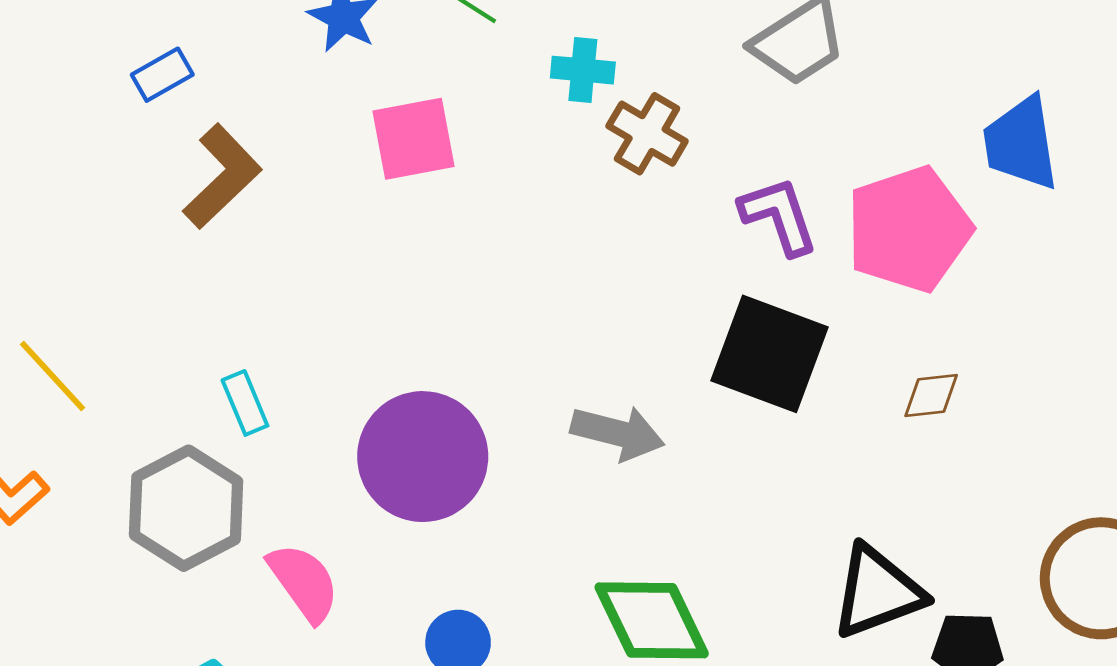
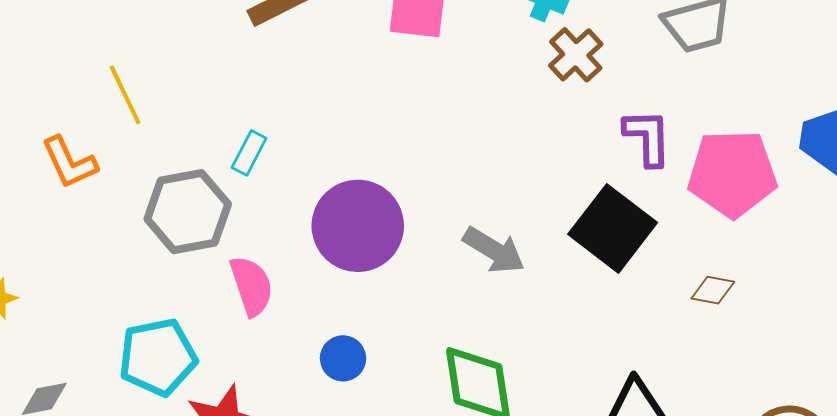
cyan rectangle: (245, 403) -> (249, 153), turned 33

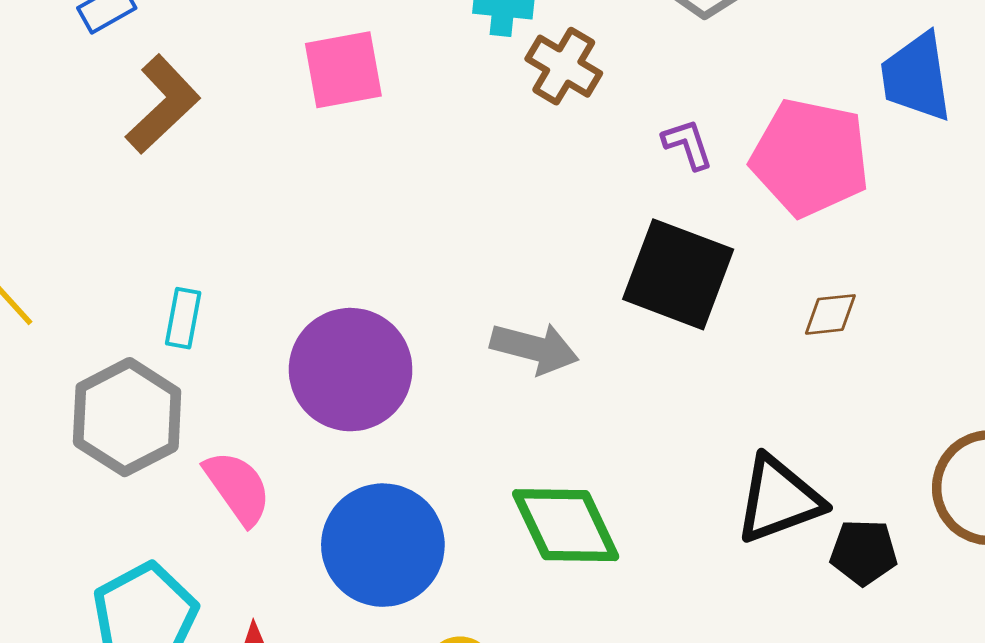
purple L-shape: (648, 137) -> (688, 144), size x0.7
pink pentagon: (732, 173) -> (810, 158), turned 30
blue circle: (343, 358) -> (383, 545), size x2.0

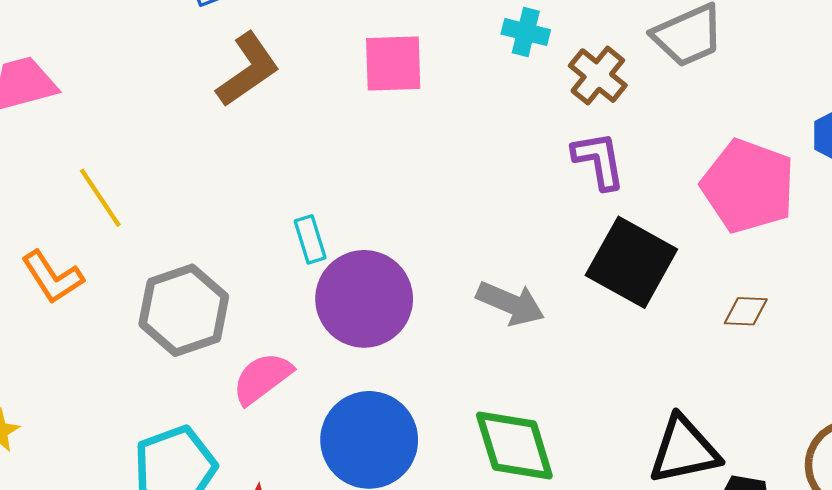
brown cross: (564, 66) -> (598, 76), moved
purple L-shape: (688, 144) -> (599, 160), moved, size x1.4
cyan rectangle: (183, 318) -> (310, 239), moved, turned -36
pink semicircle: (238, 488) -> (262, 378), turned -100

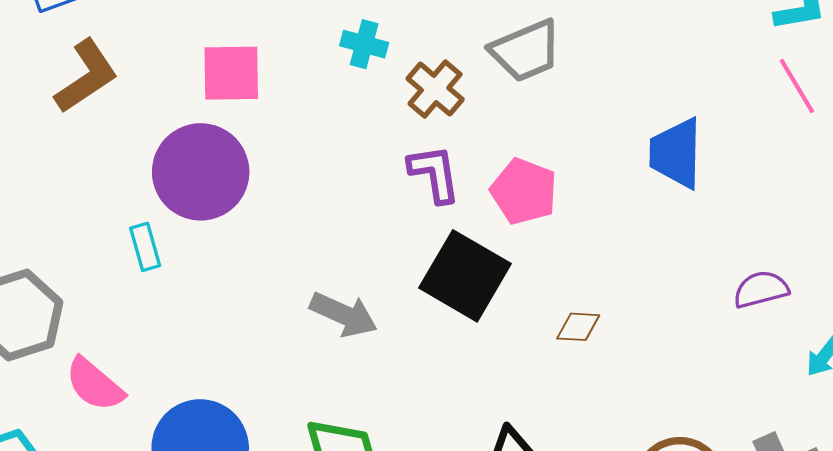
pink pentagon: (748, 186) -> (524, 191), moved, size x0.7
purple circle: (364, 299) -> (201, 172), moved
pink semicircle: (262, 378) -> (95, 384), turned -104

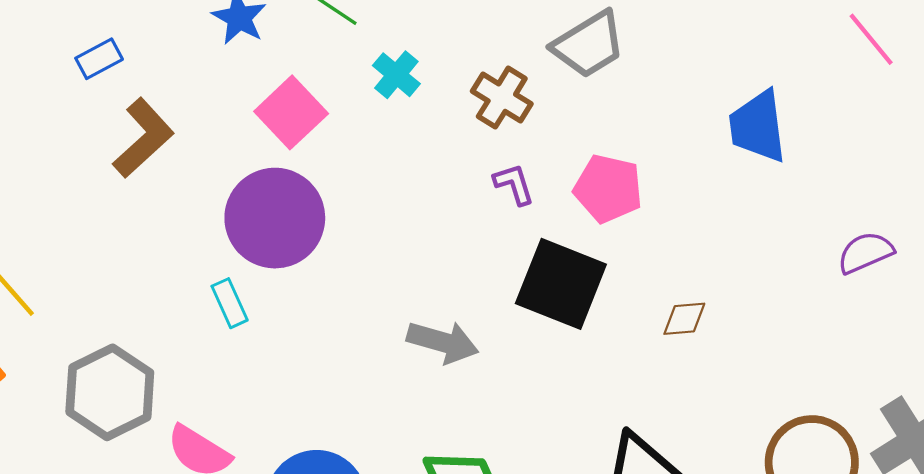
cyan cross: (364, 44) -> (396, 75), moved, turned 33
pink square: (231, 73) -> (291, 112), turned -34
purple L-shape: (434, 174) -> (514, 184), size x0.7

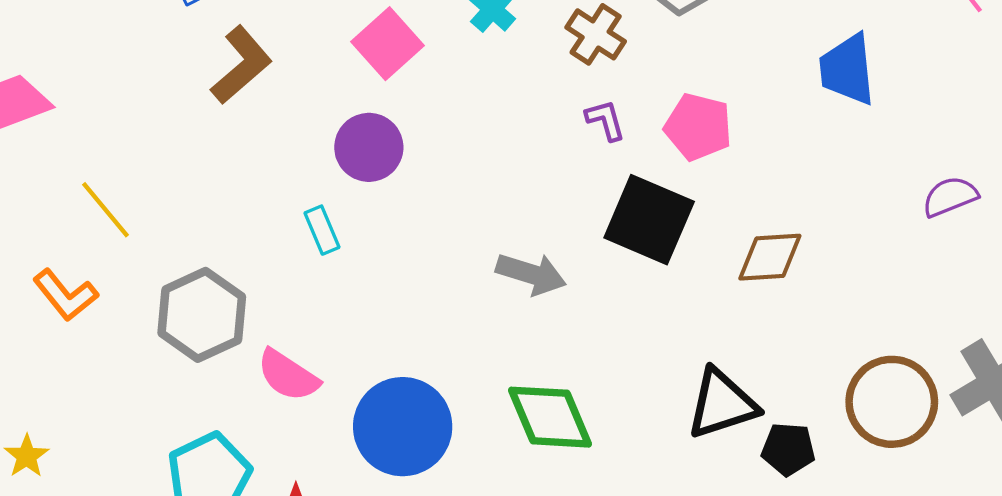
purple circle: (275, 218) -> (369, 147), size x0.7
brown diamond: (684, 319) -> (770, 257), size x1.5

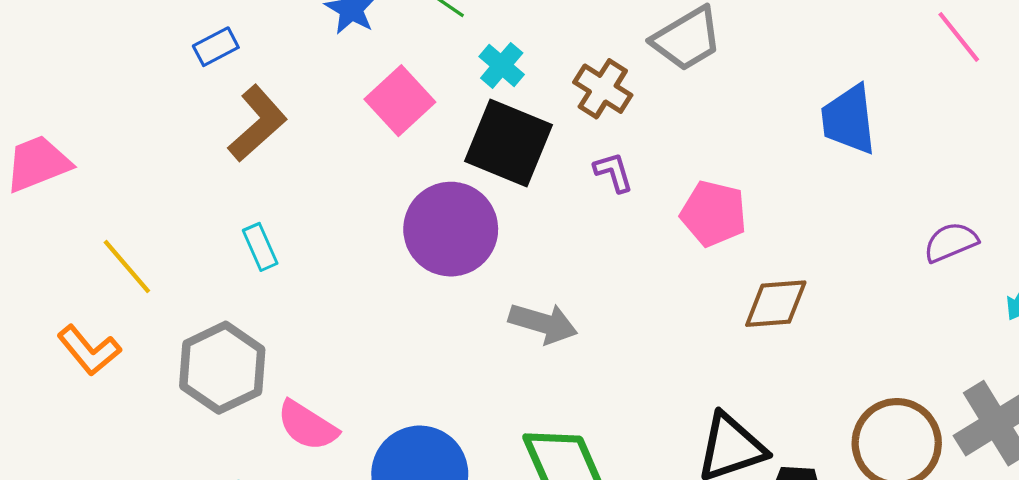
pink pentagon: (698, 127) -> (714, 213), moved
purple circle: (369, 147) -> (451, 229), moved, size x1.4
black square: (649, 220) -> (508, 143), moved
cyan rectangle: (322, 230) -> (260, 247), moved

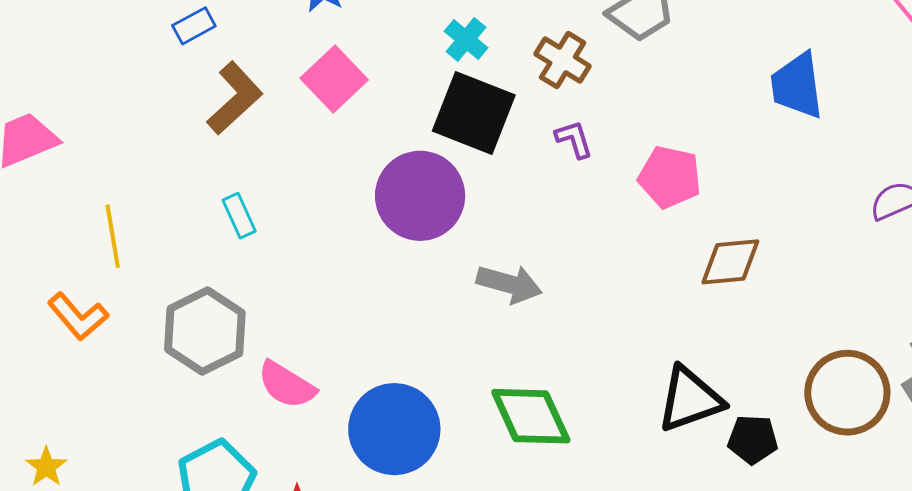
pink square: (400, 101) -> (334, 79), moved
yellow line: (127, 267) -> (113, 236), turned 32

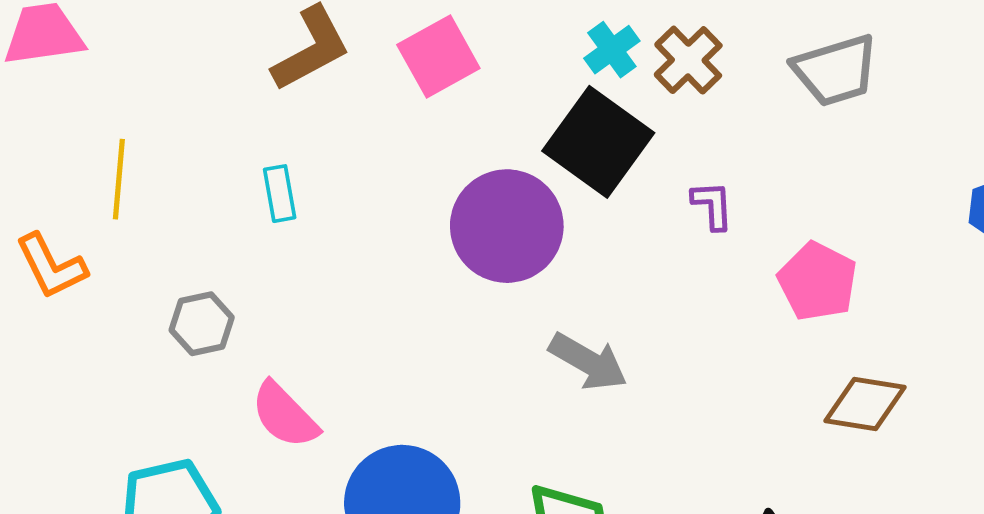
brown cross: (563, 60) -> (688, 60), moved
gray hexagon: (205, 331) -> (202, 324), size x0.6

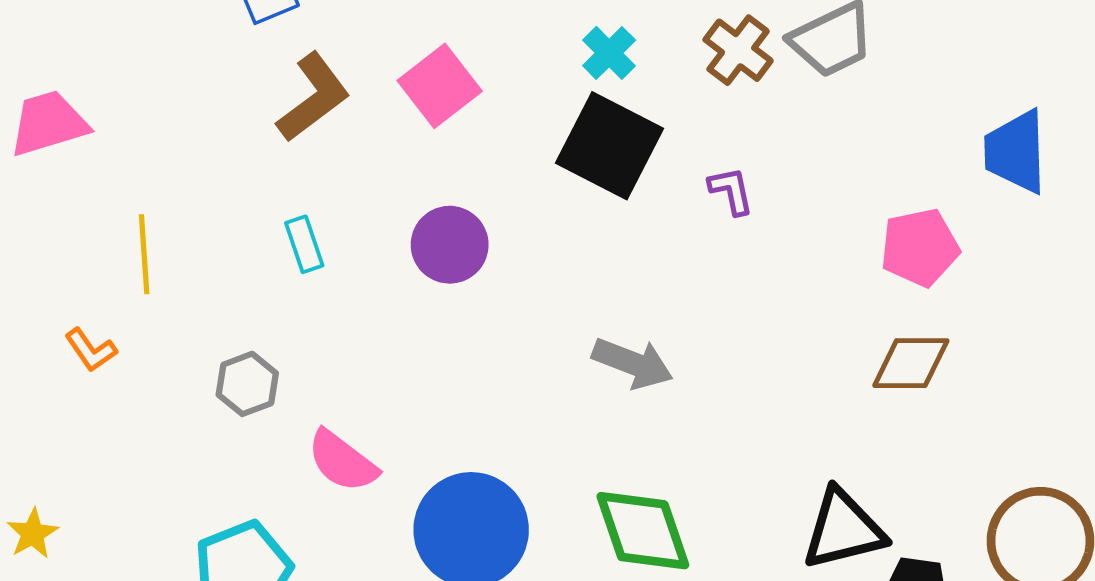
brown cross: (688, 60) -> (738, 50), moved
purple circle: (507, 226) -> (450, 245), moved, size x0.7
orange L-shape: (51, 266) -> (91, 350), size x0.7
pink pentagon: (818, 281) -> (920, 247), moved, turned -30

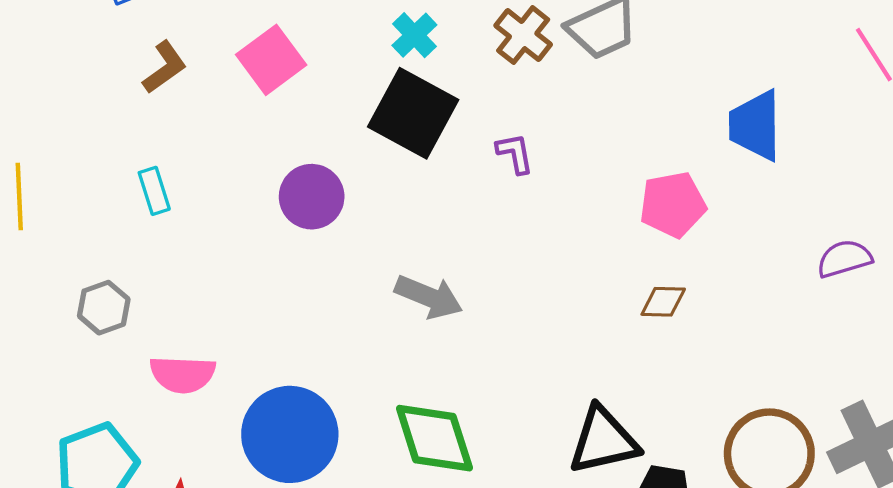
brown L-shape: (313, 97) -> (165, 67), size x0.7
purple circle: (450, 245) -> (312, 197), moved
brown diamond: (911, 363) -> (663, 302), size x0.7
pink semicircle: (342, 461) -> (183, 374), turned -36

